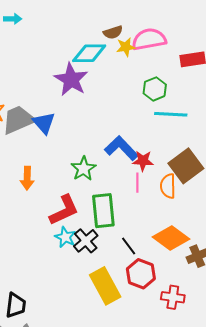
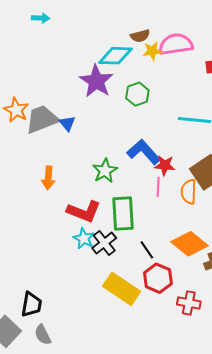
green hexagon: (155, 89) -> (137, 94), moved
blue triangle: (44, 123) -> (67, 123), size x0.7
red L-shape: (64, 210) -> (84, 211), turned 44
yellow rectangle: (105, 286) -> (122, 289), turned -30

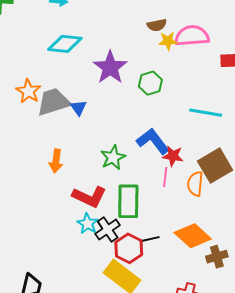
cyan diamond: (116, 56) -> (65, 44), moved
black line: (147, 250) -> (150, 239), turned -72
red hexagon: (158, 278) -> (129, 248), moved

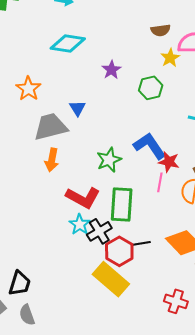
yellow star: (168, 41) -> (170, 58), moved, turned -30
purple star: (110, 67) -> (111, 70), size x0.6
gray trapezoid: (53, 102) -> (51, 127), moved

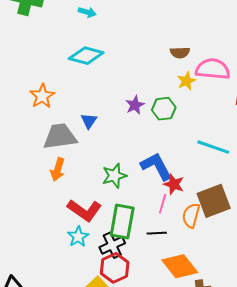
purple star: (111, 70) -> (135, 105), moved
black cross: (99, 231) -> (112, 245), moved
black line: (141, 244) -> (157, 233), moved

